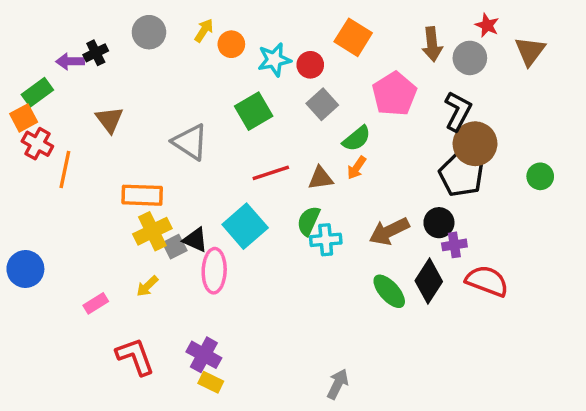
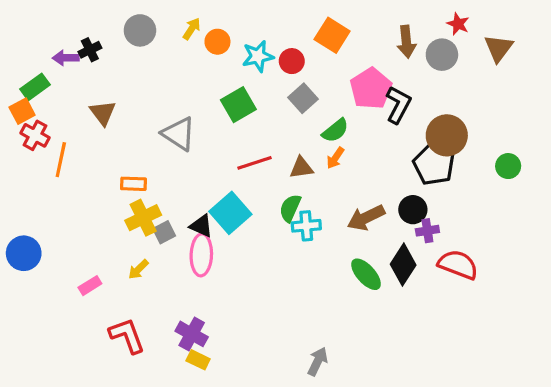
black L-shape: (458, 111) -> (398, 105), moved
orange rectangle: (142, 195) -> (133, 184), size x0.7
black triangle: (195, 240) -> (201, 226), moved

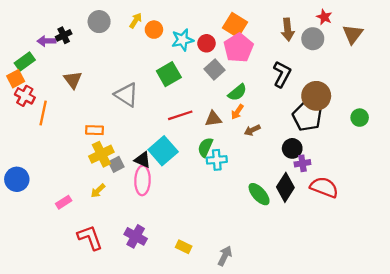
pink pentagon: (371, 89) -> (238, 48), moved
brown arrow: (366, 218) -> (252, 130), moved, size x0.6
yellow rectangle: (198, 360) -> (184, 247), moved

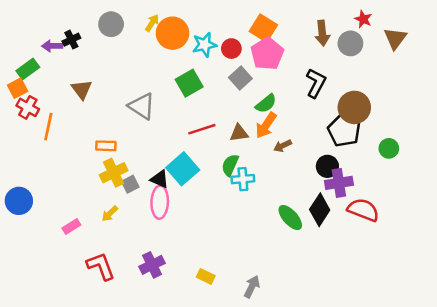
orange circle: (154, 30) -> (172, 33), size x1.6
orange arrow: (237, 112) -> (266, 125), size x1.5
green circle: (360, 118) -> (389, 148), moved
purple cross: (302, 163) -> (339, 183), size x1.5
purple cross: (136, 236) -> (152, 265), turned 35

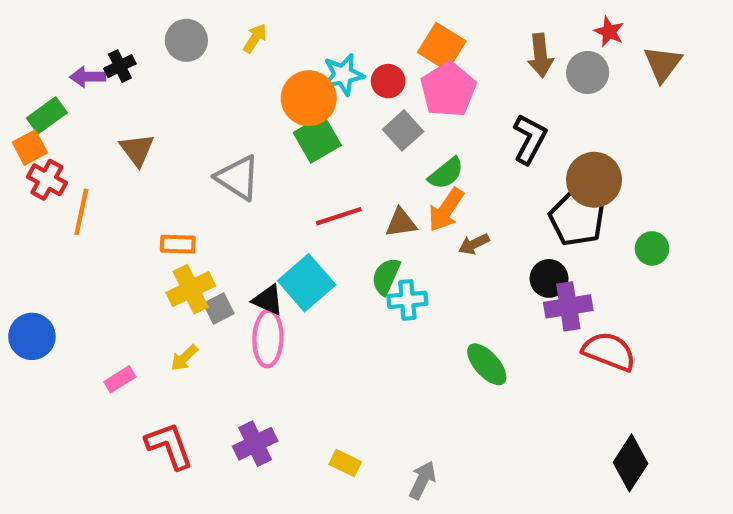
orange circle: (172, 33) -> (309, 98), moved
black diamond: (320, 210) -> (631, 463), moved

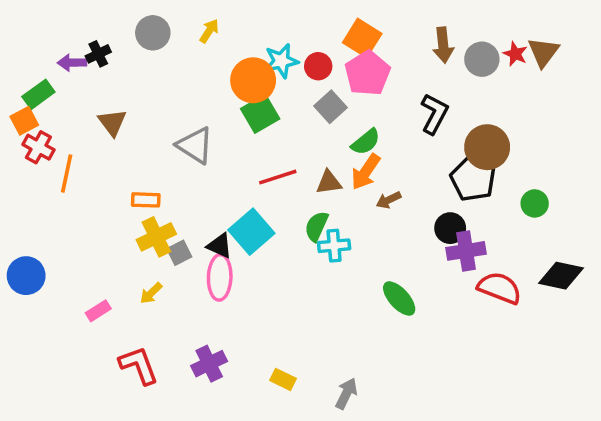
red star: (609, 32) -> (515, 54), moved
black diamond: (631, 463) -> (561, 276), moved, turned 69

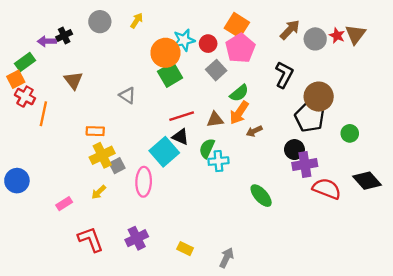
brown arrow: (443, 45) -> (290, 30), turned -130
gray triangle: (195, 145) -> (127, 95), size x0.7
black triangle: (220, 246) -> (180, 137), moved
black diamond: (561, 276) -> (367, 181), turned 36

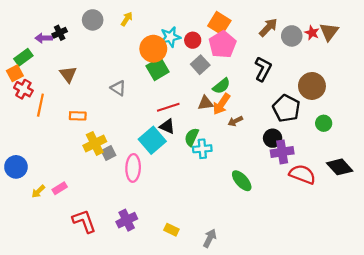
brown circle: (319, 97) -> (312, 86), moved
brown triangle: (215, 120) -> (205, 103), moved
orange rectangle: (95, 131) -> (78, 116), moved
yellow arrow: (99, 192) -> (38, 191), moved

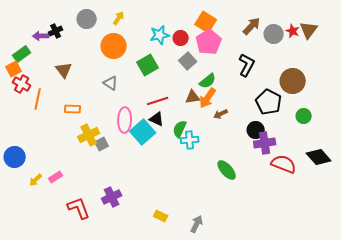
orange circle: (153, 49) -> (114, 46), moved
pink ellipse: (133, 168) -> (125, 120), moved
purple cross: (127, 220) -> (112, 197), moved

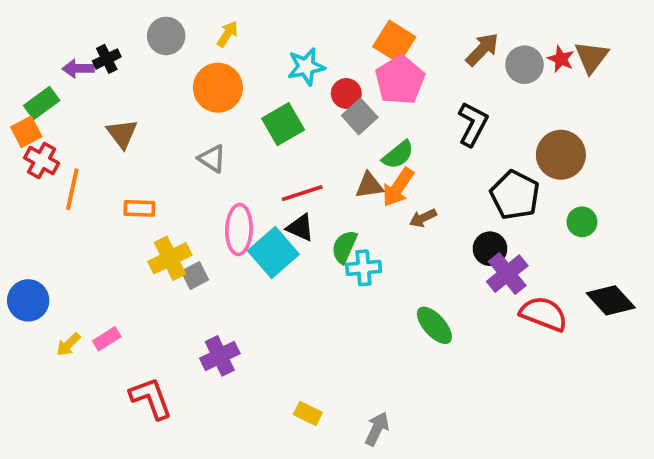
red circle: (181, 38) -> (346, 93), moved
purple cross: (265, 143) -> (507, 274), turned -30
purple cross: (112, 197) -> (220, 356), moved

